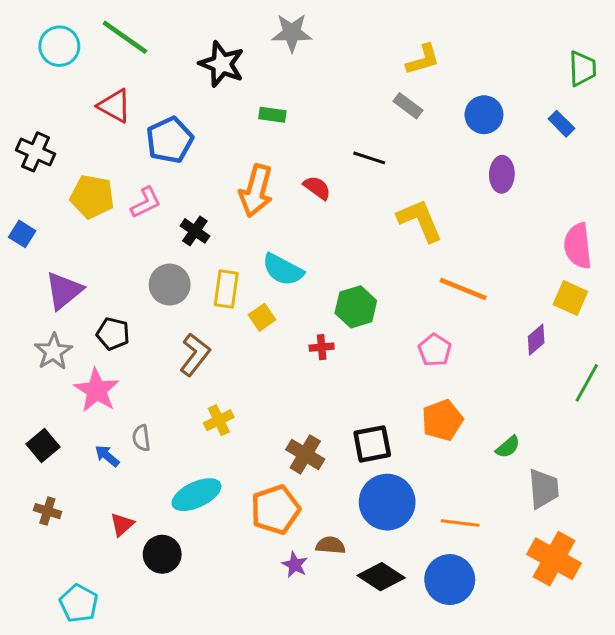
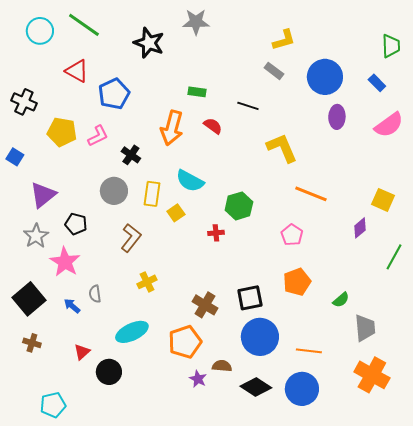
green rectangle: (272, 115) -> (197, 92), moved
blue circle: (484, 115) -> (325, 77), size x1.4
pink semicircle: (578, 246) -> (389, 125), moved, turned -120
black square: (43, 445) -> (29, 299), size x1.5
cyan pentagon: (79, 603) -> (53, 405), turned 30

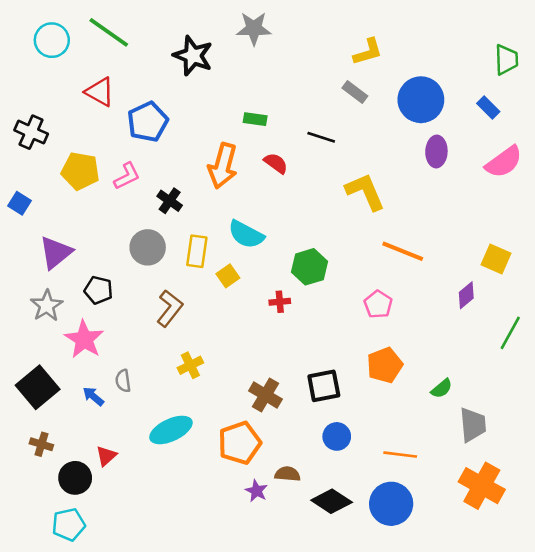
blue circle: (260, 337) -> (337, 436), size x0.6
black circle: (109, 372) -> (75, 478), moved

